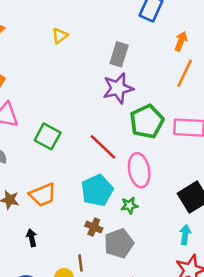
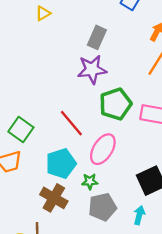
green square: (48, 136) -> (21, 129), moved
pink ellipse: (139, 170) -> (103, 149), turned 36
brown cross: (94, 227) -> (54, 198), size x1.6
gray pentagon: (119, 243) -> (102, 207), moved

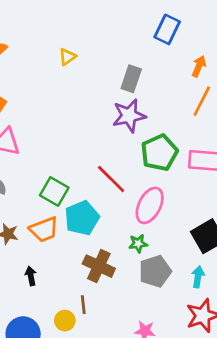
cyan pentagon: (61, 164) -> (82, 218), moved

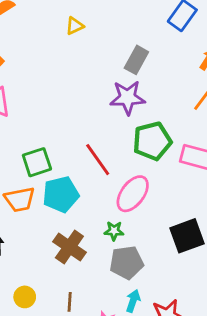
green square: (54, 192) -> (37, 162), turned 32
cyan arrow: (198, 277) -> (133, 301), moved
brown line: (83, 305) -> (70, 302), moved

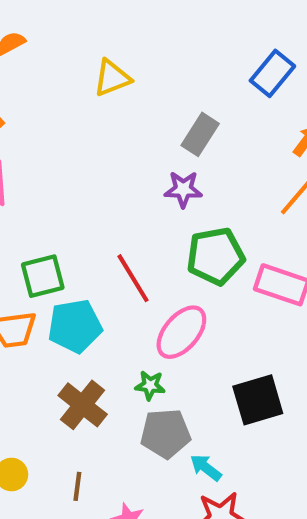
yellow triangle: (75, 26) -> (112, 78), size x1.4
purple star: (128, 98) -> (183, 189), size x0.7
cyan arrow: (133, 301) -> (206, 468), moved, turned -75

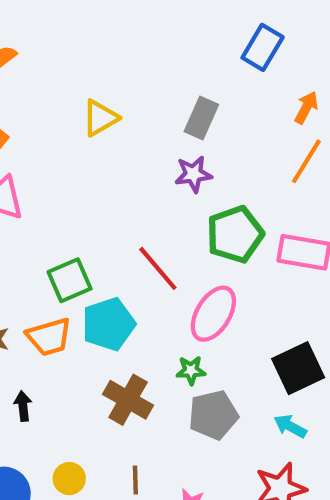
yellow triangle: (112, 78) -> (100, 118), moved
cyan arrow: (206, 468) -> (290, 426), moved

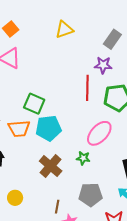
red line: (158, 268) -> (87, 88), moved, turned 30
green square: (70, 280) -> (34, 104), turned 35
gray pentagon: (213, 415) -> (90, 195), moved
brown line: (135, 480) -> (57, 207), moved

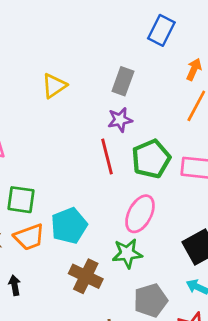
green square: (34, 104) -> (21, 200), moved
green star: (83, 158) -> (127, 253), size x1.5

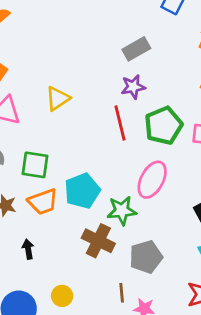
gray rectangle: (123, 81) -> (136, 49), turned 40
yellow triangle: (54, 86) -> (58, 99), moved
green star: (127, 253) -> (122, 211), moved
gray pentagon: (151, 300) -> (146, 257), moved

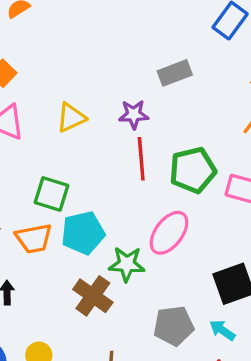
purple star: (133, 87) -> (134, 114), moved
green square: (35, 165) -> (52, 194), moved
gray pentagon: (146, 257) -> (174, 326), moved

